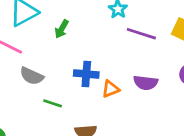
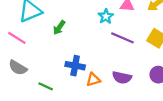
gray semicircle: (32, 76) -> (18, 68), moved

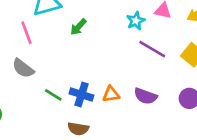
pink line: (17, 38) -> (26, 33), turned 30
blue cross: (75, 66) -> (81, 94), moved

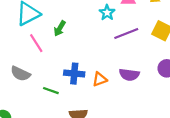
pink line: (26, 33) -> (36, 43), moved
purple line: (152, 49) -> (126, 33), turned -40
blue cross: (81, 94) -> (74, 74), moved

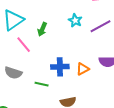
cyan star: (107, 13) -> (75, 20), moved

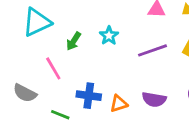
cyan star: (75, 20) -> (109, 36), moved
pink line: (24, 45) -> (53, 68), moved

